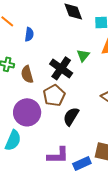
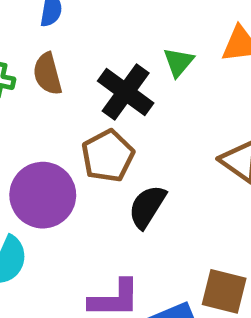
brown semicircle: (27, 74) -> (47, 74), moved

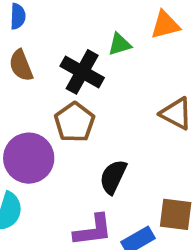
green triangle: (179, 62) -> (120, 44), turned 40
black semicircle: (147, 207) -> (113, 177), moved

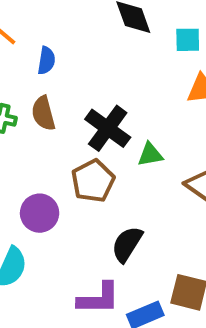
green triangle: (120, 44) -> (150, 155), moved
purple circle: (29, 158) -> (40, 213), size x0.7

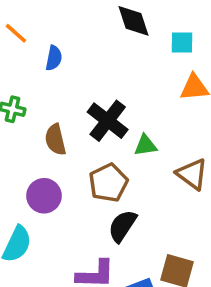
brown semicircle: (43, 113) -> (55, 140), moved
brown pentagon: (93, 181) -> (108, 183), moved

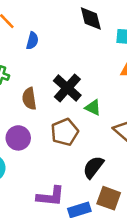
green triangle: (146, 145) -> (93, 108), turned 30
black semicircle: (122, 226) -> (93, 167), moved

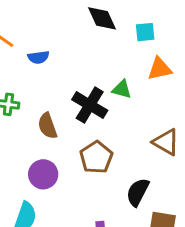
blue semicircle: (32, 41) -> (38, 57), turned 78
green triangle: (93, 108) -> (122, 89), moved

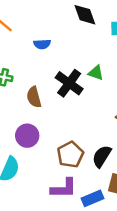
blue semicircle: (38, 57) -> (42, 44), moved
brown pentagon: (96, 157) -> (70, 155), moved

